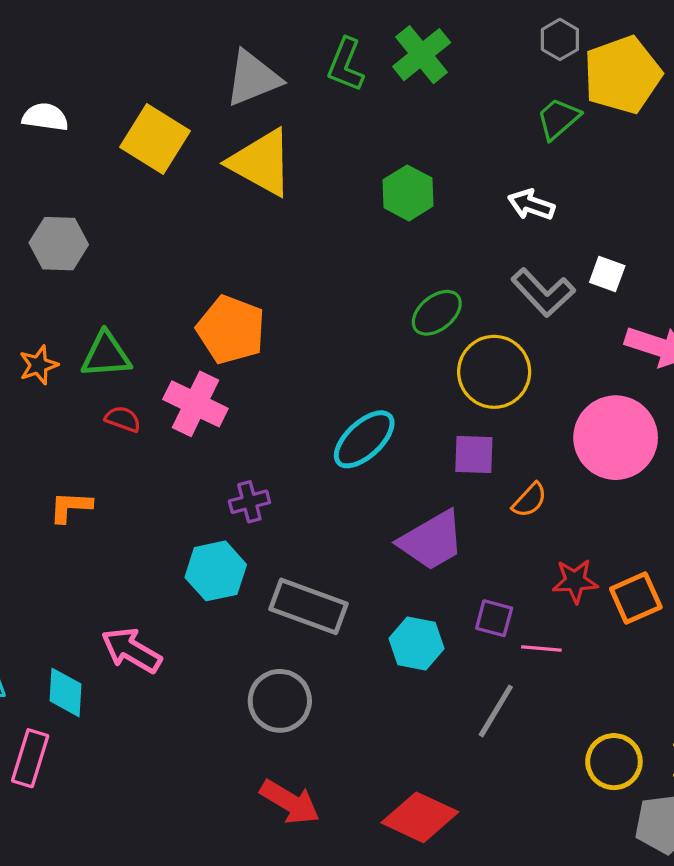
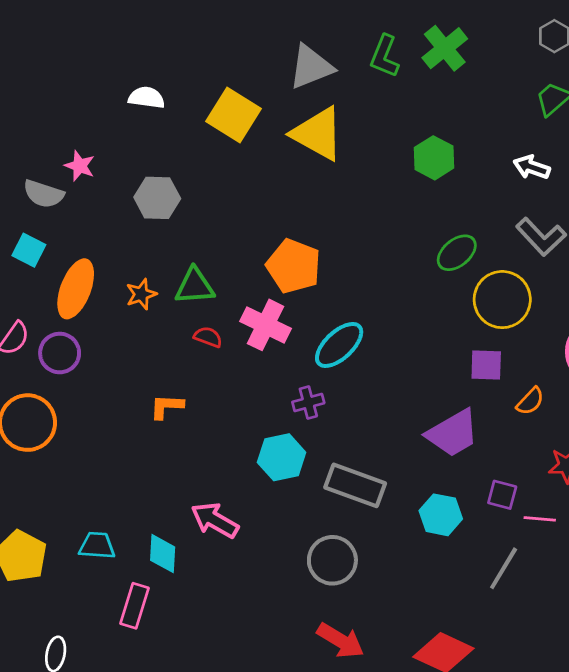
cyan ellipse: (364, 439) -> (339, 345), moved

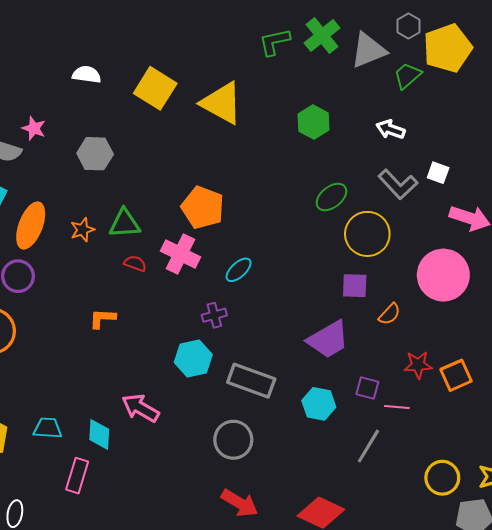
green L-shape: (385, 56) -> (274, 42), turned 56
gray triangle: (311, 67) -> (368, 50), moved
cyan ellipse: (339, 345) -> (239, 270), size x0.7

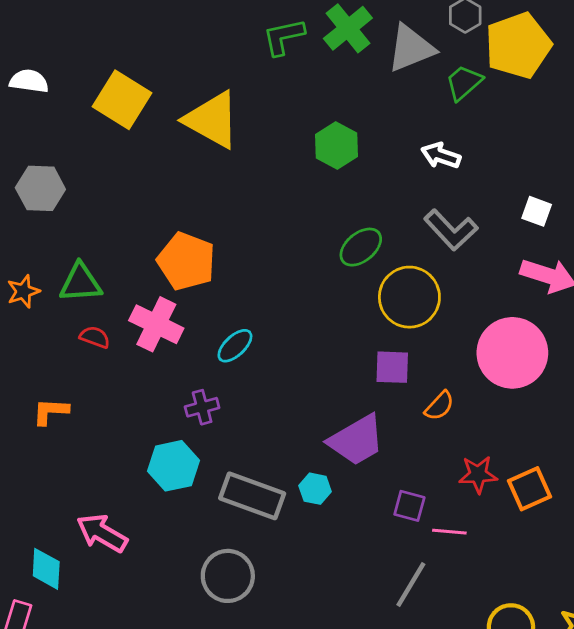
white square: (438, 173) -> (537, 211), moved
cyan hexagon: (319, 404) -> (315, 489), moved, size x0.7

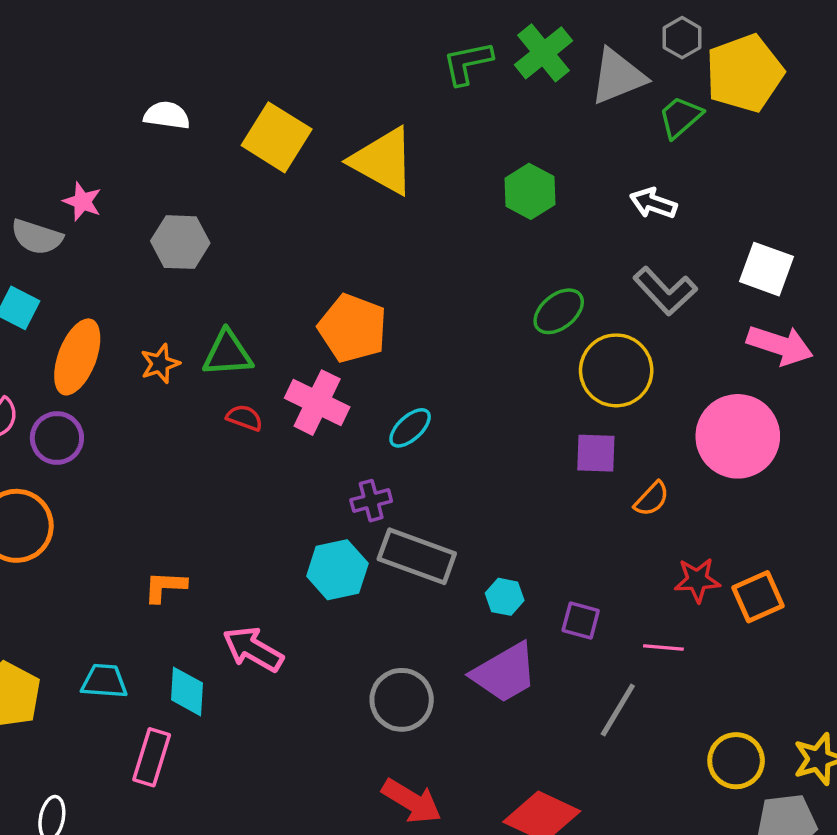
white square: (537, 211) -> (766, 269), size x1.5
orange L-shape: (50, 411) -> (165, 587), moved
purple trapezoid: (356, 440) -> (505, 673), moved
gray rectangle: (252, 496) -> (417, 556), moved
purple square: (409, 506) -> (581, 620), moved

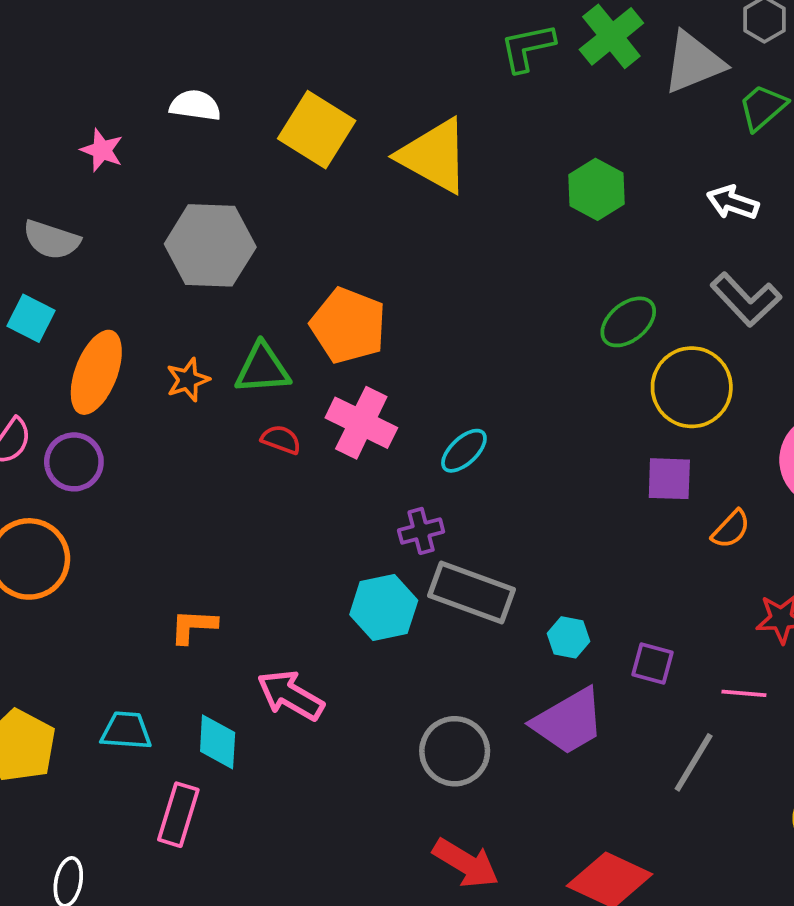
pink star: (82, 202) -> (102, 150), moved
gray hexagon: (180, 242) -> (210, 245), size x1.4
orange pentagon: (353, 328) -> (348, 326), moved

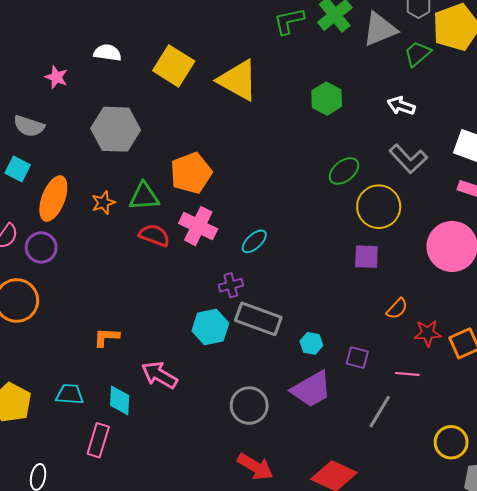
orange pentagon: (348, 326) -> (191, 173), turned 30
red semicircle: (281, 440) -> (154, 235), size x1.4
orange semicircle: (731, 529) -> (397, 309), moved

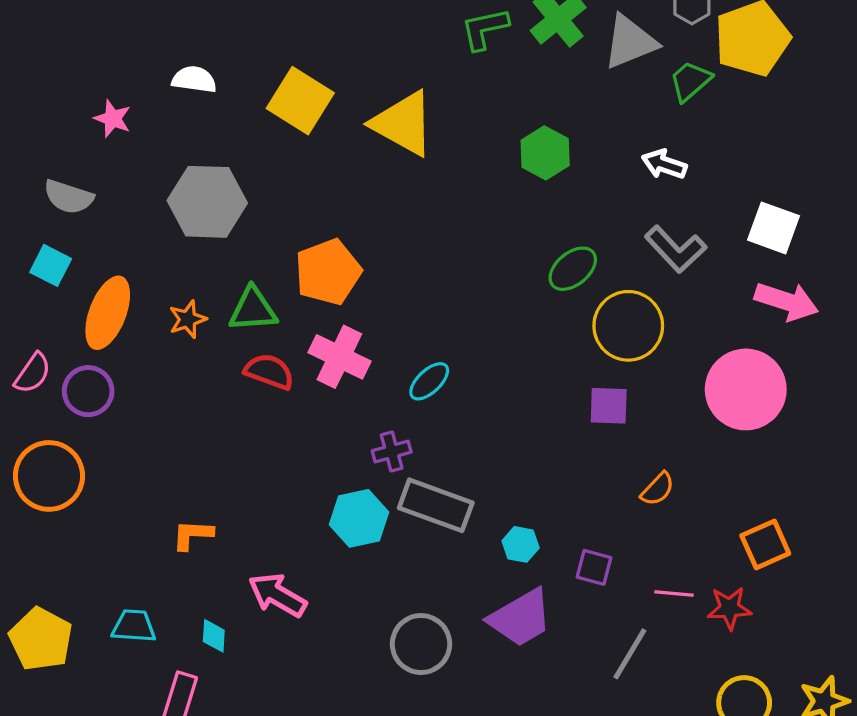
red star: (428, 333) -> (729, 608), moved
cyan diamond: (120, 400) -> (214, 636), size x0.7

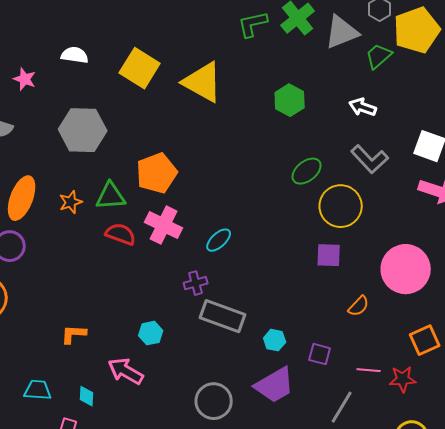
pink circle: (746, 389) -> (406, 269), moved
cyan hexagon: (359, 518) -> (151, 333), moved, size x0.7

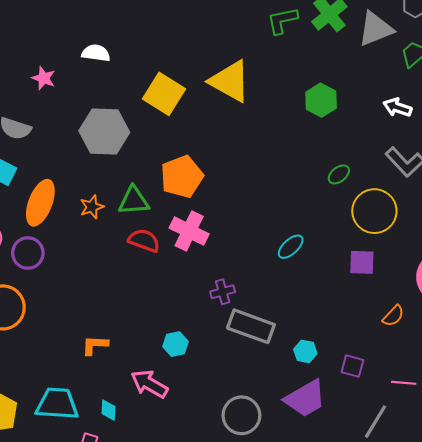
yellow square: (140, 68) -> (164, 94), moved
green ellipse: (307, 171) -> (339, 174), size x0.7
cyan ellipse: (219, 240) -> (291, 247), moved
cyan trapezoid: (38, 390) -> (57, 404), size x1.5

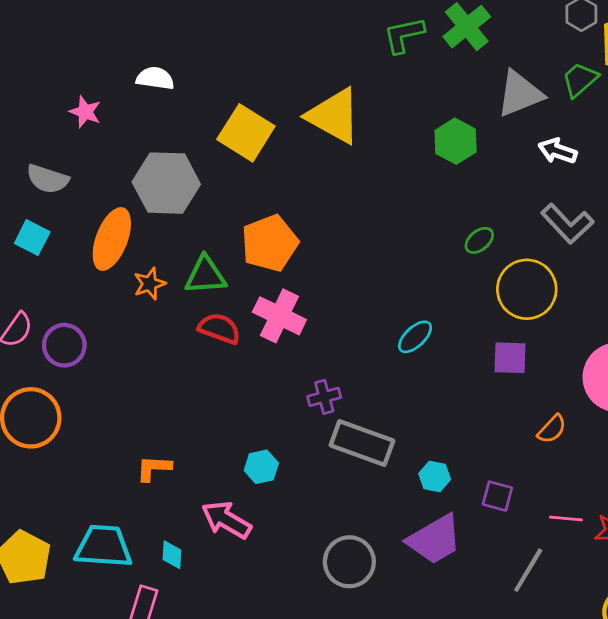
gray triangle: (375, 29) -> (520, 94), moved
orange ellipse: (40, 203) -> (112, 239), moved

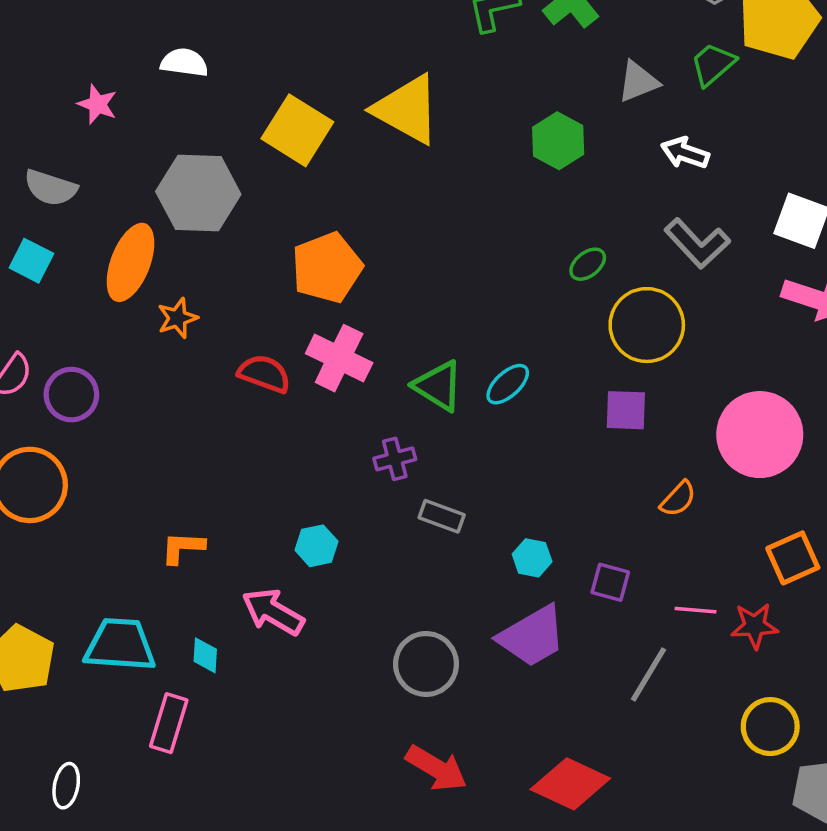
gray triangle: (520, 94) -> (638, 82), size x0.7
green triangle: (205, 275) -> (438, 386), moved, turned 36
gray rectangle: (362, 443) -> (442, 516), size x0.6

